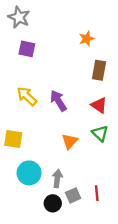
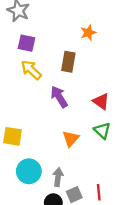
brown rectangle: (99, 70) -> (68, 62), moved
yellow arrow: (27, 96) -> (31, 70), moved

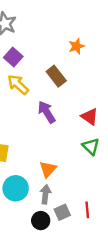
purple square: (26, 43) -> (13, 57), turned 30
brown rectangle: (68, 62) -> (56, 76), turned -48
orange triangle: (71, 139) -> (48, 169), moved

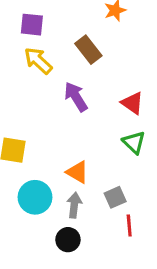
purple square: (13, 57) -> (32, 25), turned -36
orange triangle: (48, 169) -> (77, 172), turned -42
gray square: (62, 212) -> (115, 197), moved

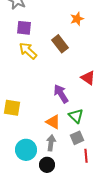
purple arrow: (76, 97) -> (61, 94), moved
green triangle: (134, 142) -> (76, 116), moved
cyan circle: (35, 197) -> (26, 150), moved

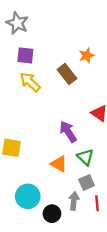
orange star: (77, 19) -> (87, 55), moved
gray arrow: (51, 143) -> (74, 201), moved

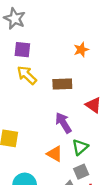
brown rectangle: (67, 74) -> (62, 84), moved, turned -54
green triangle: (85, 157) -> (80, 147), turned 35

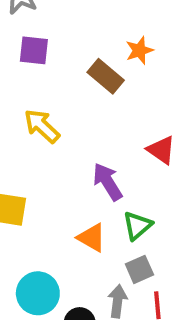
yellow arrow: (27, 75) -> (42, 126), moved
brown rectangle: (62, 84) -> (106, 76), moved, turned 42

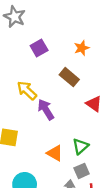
purple square: (34, 50) -> (39, 48), moved, turned -36
brown rectangle: (106, 76) -> (69, 77), moved
purple arrow: (108, 182) -> (46, 109), moved

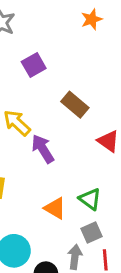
orange star: (82, 48) -> (92, 19), moved
green triangle: (80, 146) -> (90, 199), turned -42

